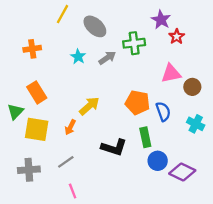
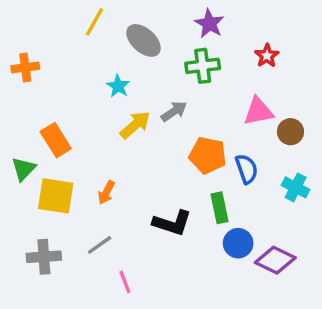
purple star: (161, 20) -> (209, 24), moved
orange cross: (32, 49) -> (25, 67), moved
gray arrow: (107, 58) -> (174, 111), moved
yellow arrow: (89, 106) -> (135, 125), moved
pink line: (73, 191) -> (125, 282), moved

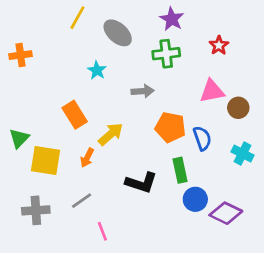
gray arrow: (174, 111) -> (143, 91), turned 30
yellow arrow: (135, 125) -> (111, 134), moved
orange rectangle: (56, 140) -> (75, 115), moved

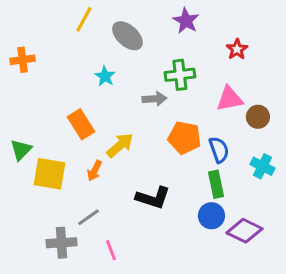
green cross: (166, 54) -> (180, 75), moved
green rectangle: (180, 170) -> (216, 184), moved
gray cross: (36, 210) -> (61, 243), moved

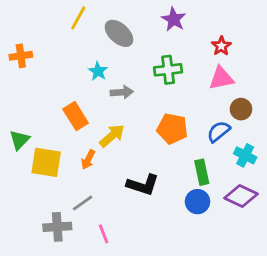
gray arrow: (154, 99) -> (122, 92), moved
pink triangle: (229, 99) -> (221, 78), moved
blue semicircle: (219, 150) -> (219, 132), moved, turned -110
purple diamond: (244, 231) -> (241, 196), moved

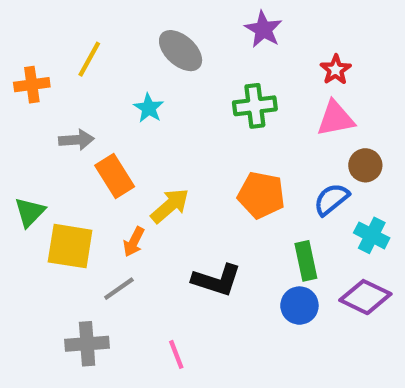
yellow line: (78, 18) -> (89, 59), moved
gray arrow: (122, 92) -> (76, 140), moved
gray line: (83, 203) -> (119, 289), moved
pink line: (104, 234) -> (176, 354), moved

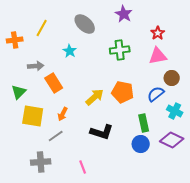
yellow arrow: (170, 206) -> (95, 97), moved
green triangle: (30, 212) -> (19, 92), moved

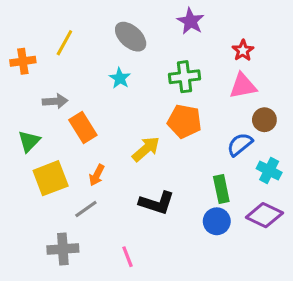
cyan star: (70, 51) -> (120, 78), moved
orange pentagon: (123, 92) -> (184, 121), moved
yellow square: (33, 116) -> (51, 178), turned -30

